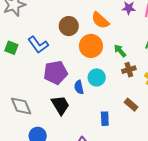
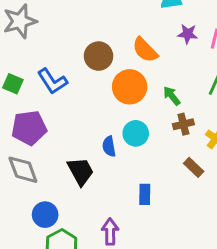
purple pentagon: (55, 72) -> (29, 128), moved
brown rectangle: (131, 105) -> (194, 167), moved

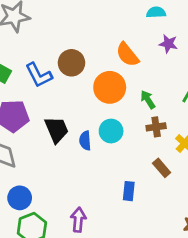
brown circle: (99, 56) -> (71, 63), moved
black trapezoid: (81, 171) -> (56, 130), moved
blue rectangle: (145, 194) -> (129, 191), moved

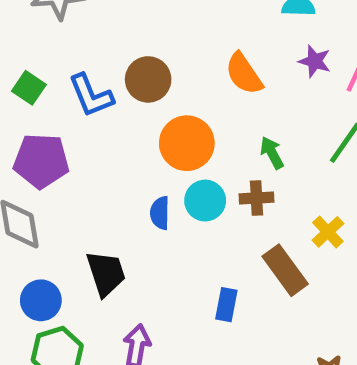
orange circle: (110, 87) -> (187, 143), moved
brown cross: (156, 127) -> (256, 198), moved
black trapezoid: (56, 130) -> (106, 273), moved
brown rectangle: (162, 168) -> (285, 270), size x1.5

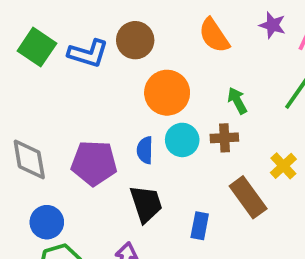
green square: (29, 88) -> (37, 47), size x1.4
blue L-shape: (91, 95) -> (88, 53), turned -51
purple pentagon: (41, 161) -> (94, 163), moved
black trapezoid: (106, 273) -> (146, 204), moved

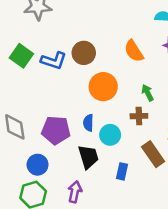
cyan circle: (182, 140) -> (110, 135), moved
blue circle: (47, 222) -> (38, 165), moved

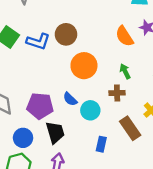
orange semicircle: (134, 51) -> (124, 36), moved
blue semicircle: (88, 123) -> (70, 99), turned -48
black trapezoid: (88, 157) -> (55, 132), moved

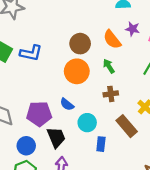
brown circle: (66, 34) -> (80, 44), moved
green arrow: (125, 71) -> (109, 66), moved
cyan circle: (90, 110) -> (87, 123), moved

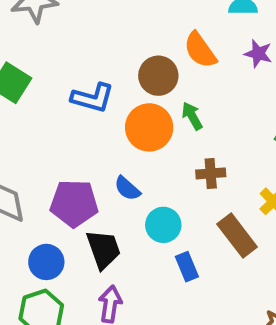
orange semicircle: (112, 39) -> (200, 50), moved
blue L-shape: (31, 53) -> (93, 98), moved
green arrow: (109, 66) -> (192, 116), moved
blue rectangle: (101, 144) -> (187, 267), turned -32

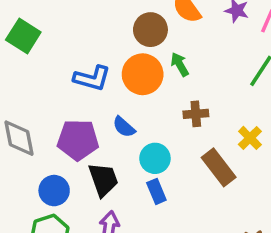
blue L-shape: (93, 98) -> (92, 78), moved
blue rectangle: (187, 267) -> (156, 191), moved

